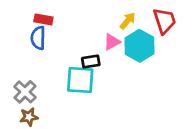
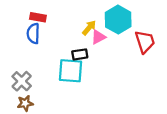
yellow arrow: (128, 21) -> (89, 28), moved
red trapezoid: (165, 21) -> (145, 42), moved
cyan hexagon: (139, 46) -> (118, 20), moved

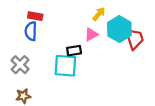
cyan hexagon: (118, 20) -> (119, 29), moved
yellow arrow: (89, 28) -> (99, 14), moved
gray cross: (22, 81) -> (20, 65), moved

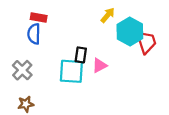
pink triangle: (91, 34) -> (99, 65), moved
black rectangle: (74, 51) -> (81, 55), turned -72

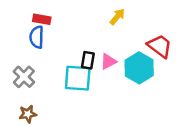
cyan hexagon: (130, 32) -> (139, 68), moved
red trapezoid: (146, 42) -> (160, 46), turned -35
pink triangle: (99, 65) -> (108, 61), moved

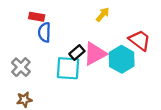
blue semicircle: (37, 37) -> (44, 32), moved
black rectangle: (88, 60) -> (77, 53), turned 40
pink triangle: (108, 61) -> (95, 54), size x1.6

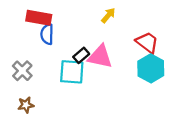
red rectangle: (37, 17) -> (39, 18), size x1.5
pink triangle: (95, 54) -> (100, 57), turned 40
cyan hexagon: (122, 59) -> (151, 68), moved

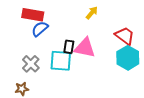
blue semicircle: (47, 34) -> (40, 29), turned 48
black rectangle: (81, 55) -> (69, 47), turned -40
gray cross: (22, 71) -> (31, 64), moved

